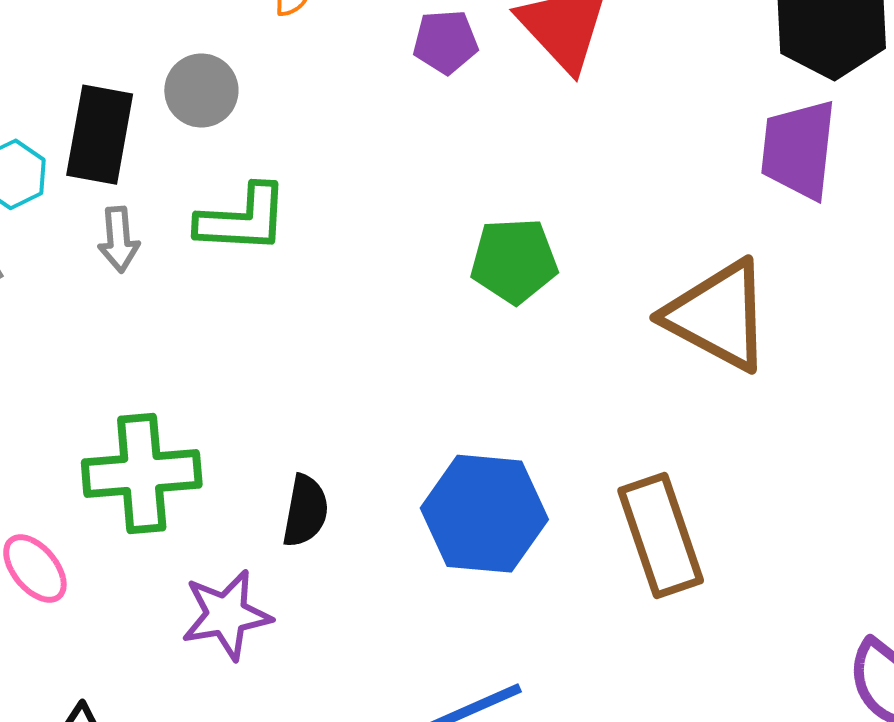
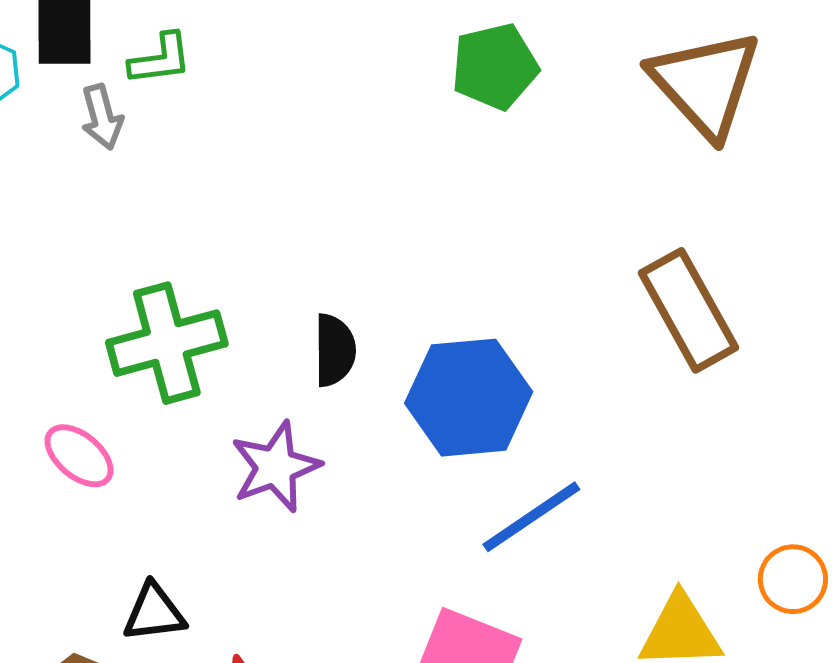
green L-shape: (243, 219) -> (160, 59), moved, size x0.7
brown triangle: (718, 316) -> (705, 84), turned 30
blue hexagon: (484, 514) -> (469, 398), moved

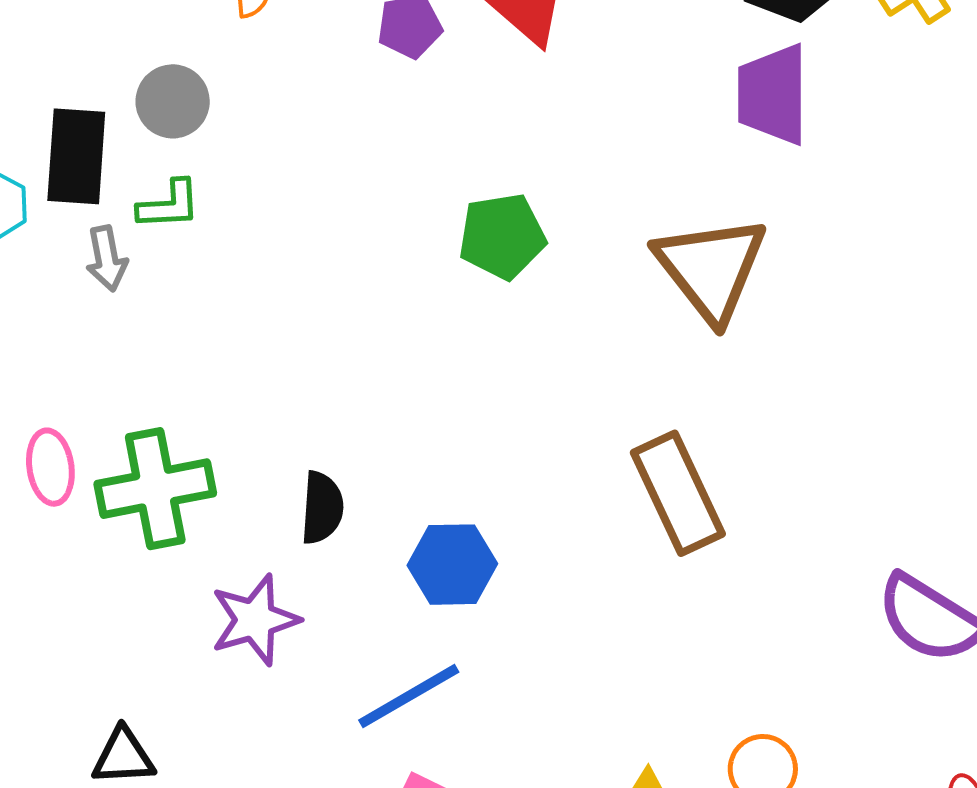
blue hexagon: (469, 398) -> (452, 565), size x0.7
pink ellipse: (79, 456) -> (50, 467), moved, turned 38
blue line: (531, 517) -> (409, 696), moved

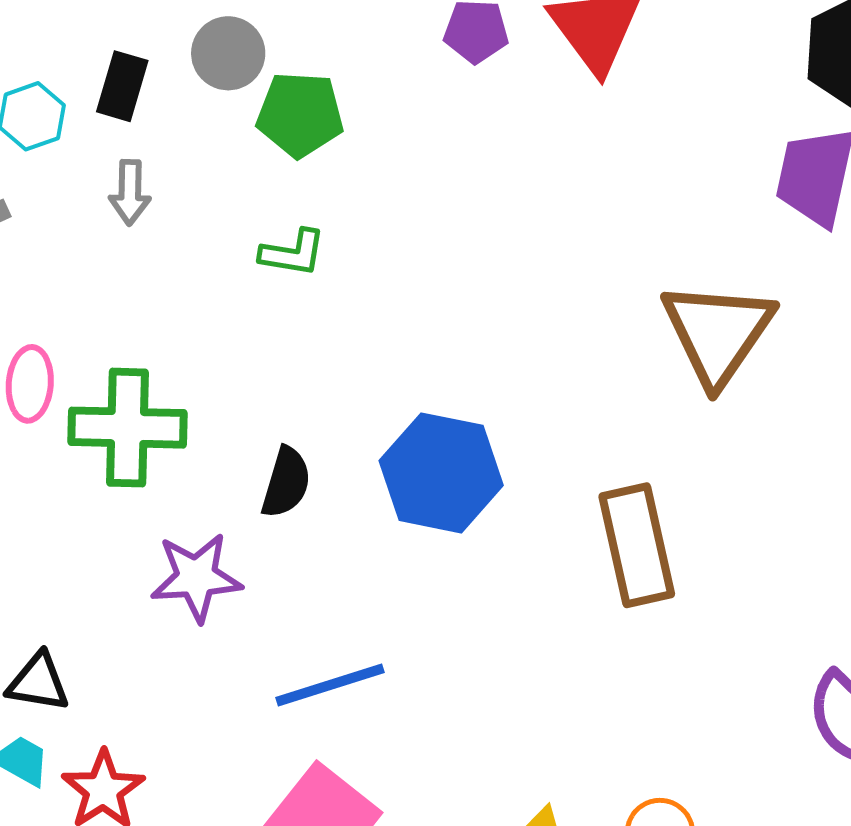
black rectangle: (76, 156) -> (122, 86), size x0.7
green L-shape: (169, 205) -> (293, 253), moved
green pentagon: (502, 236) -> (300, 114), moved
blue hexagon: (452, 565) -> (441, 473), moved, size x1.4

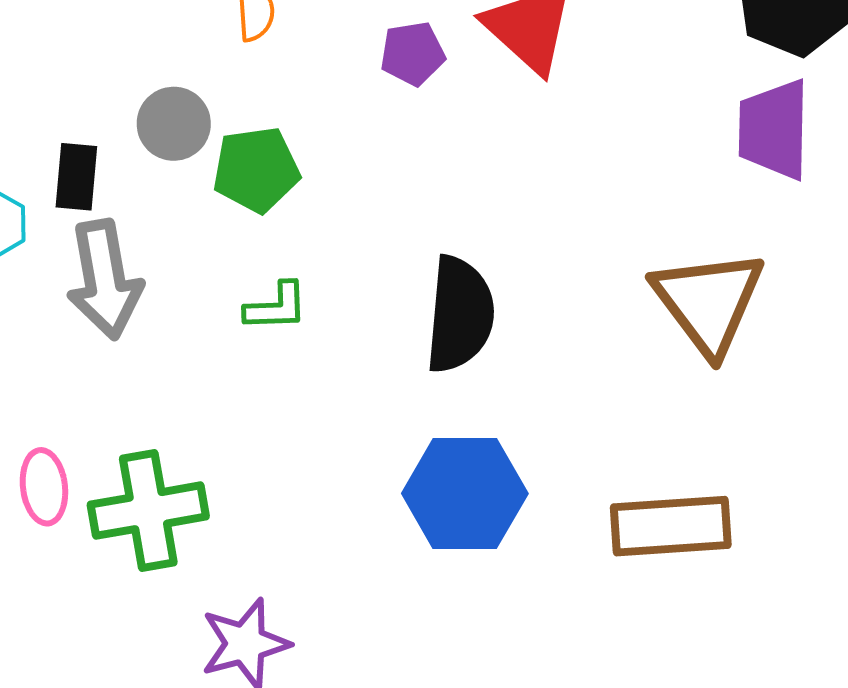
gray arrow: (130, 192) -> (105, 279), size x1.8
black semicircle: (286, 482) -> (460, 315), moved, size x1.6
brown rectangle: (637, 545) -> (671, 526), turned -70

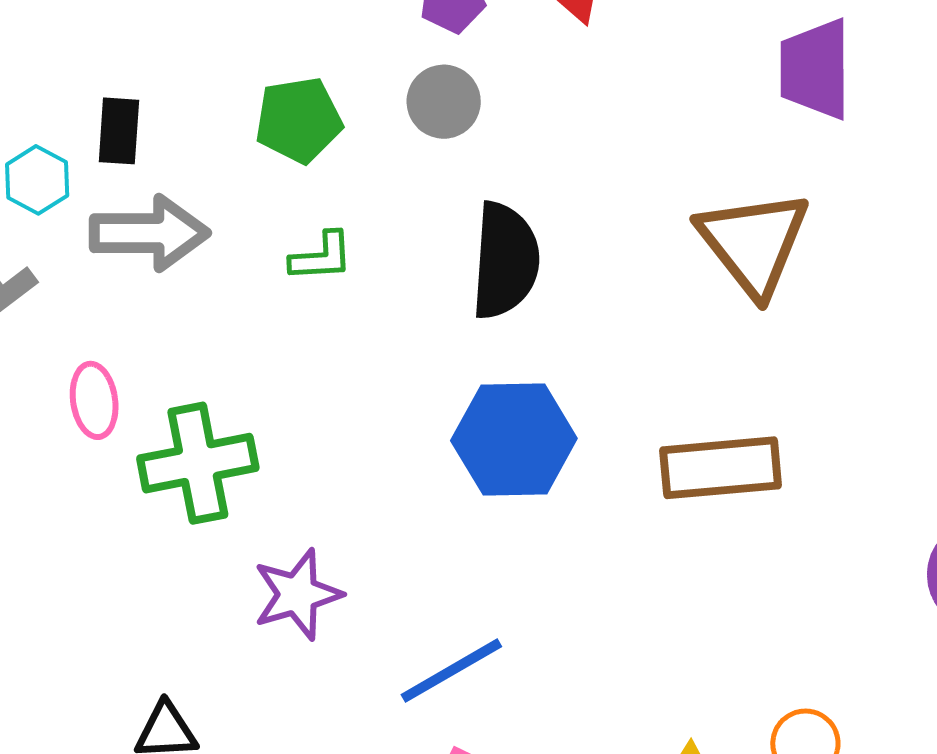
gray circle: (174, 124) -> (444, 102), moved
gray arrow: (105, 279) -> (149, 233), turned -79
pink ellipse: (44, 487) -> (94, 400), moved

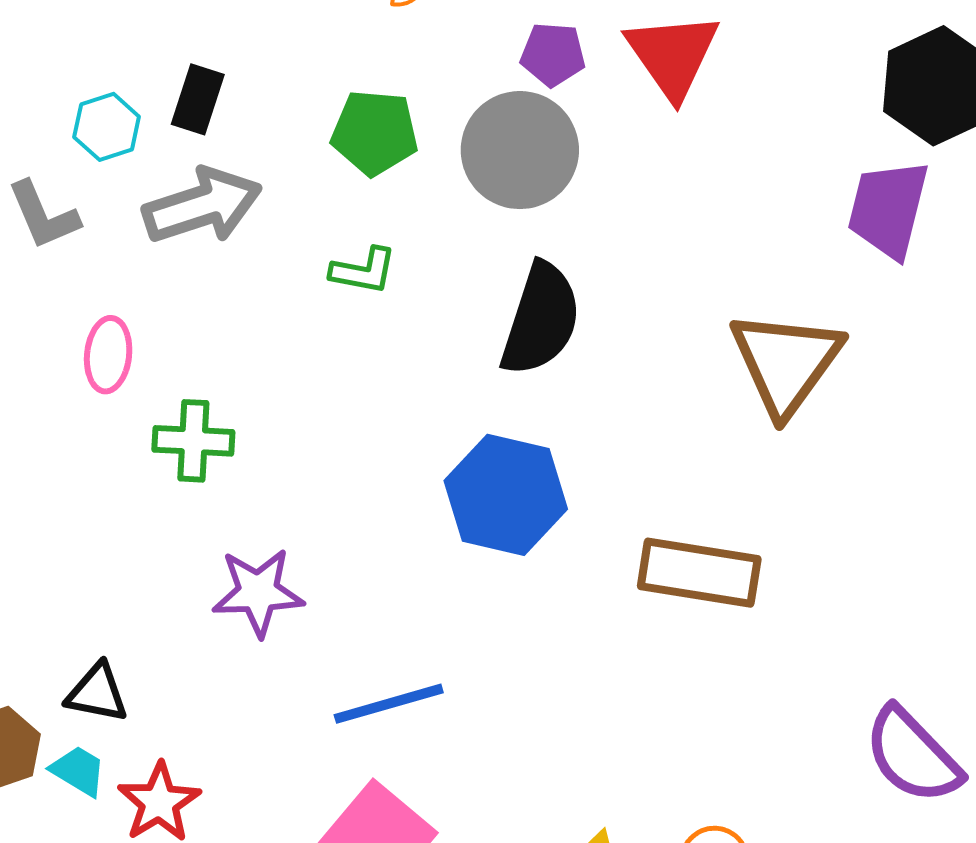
gray circle: (444, 102) -> (520, 150), size x1.6
gray arrow: (149, 233) -> (202, 206), turned -32
green cross: (198, 463) -> (193, 441), size x0.7

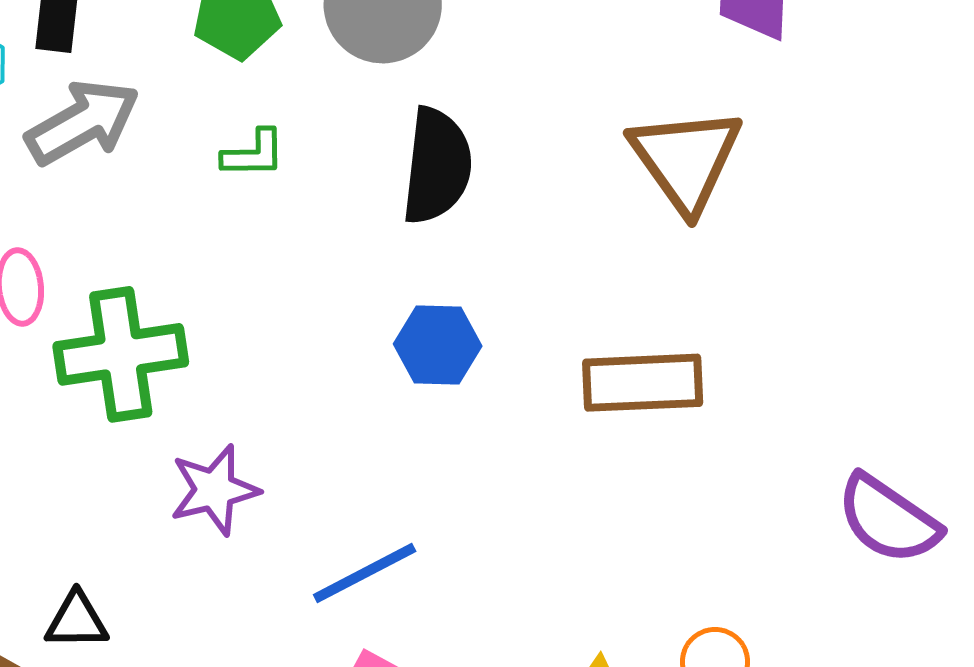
green cross: (193, 441) -> (121, 354), size x1.6
blue hexagon: (506, 495) -> (438, 345), size x0.7

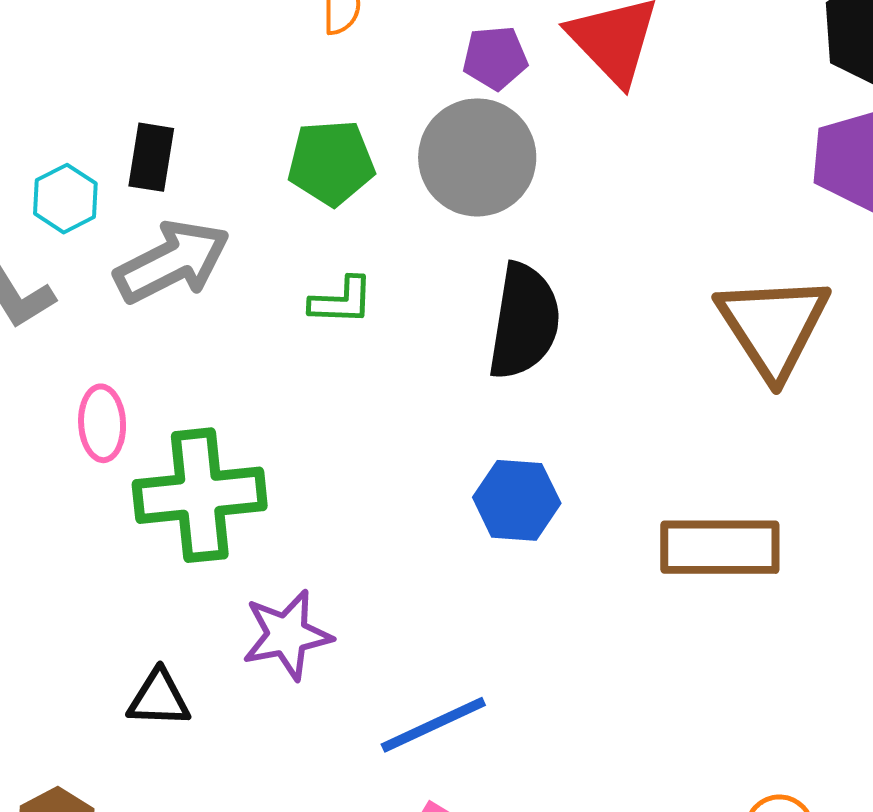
black triangle: (77, 621) -> (159, 698), moved

